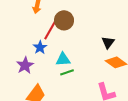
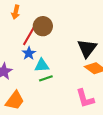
black triangle: (108, 42) -> (87, 48), size x1.5
blue star: (40, 47) -> (29, 53), moved

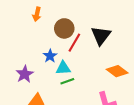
red line: (29, 36) -> (74, 43), moved
black triangle: (87, 48) -> (101, 36), moved

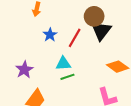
brown circle: (64, 28) -> (94, 16), moved
blue star: (50, 56) -> (50, 35), moved

